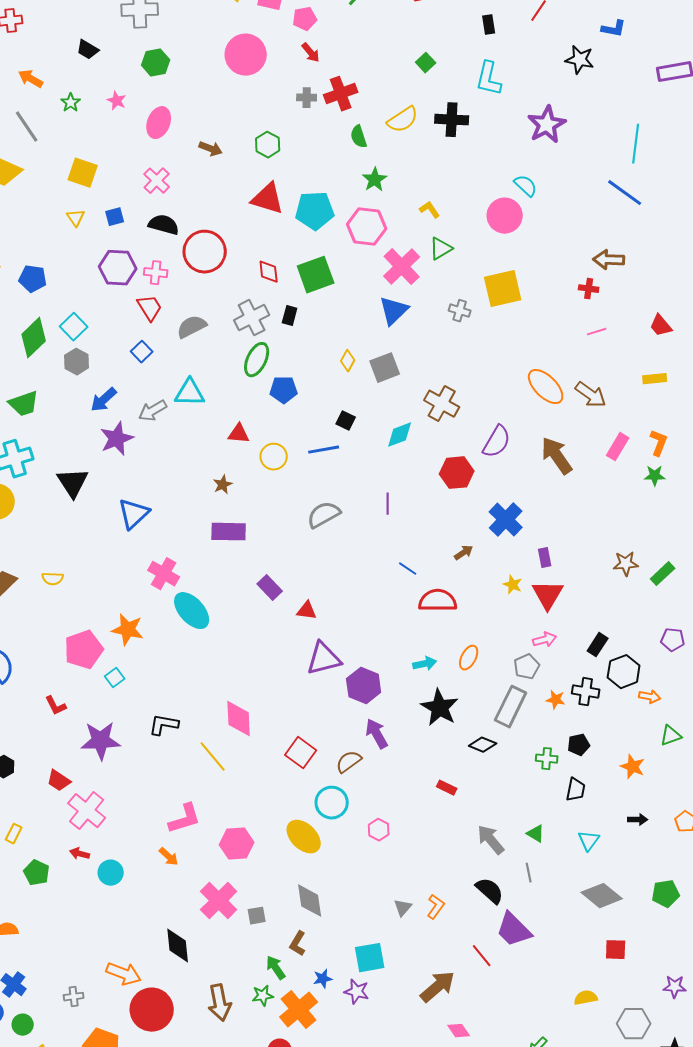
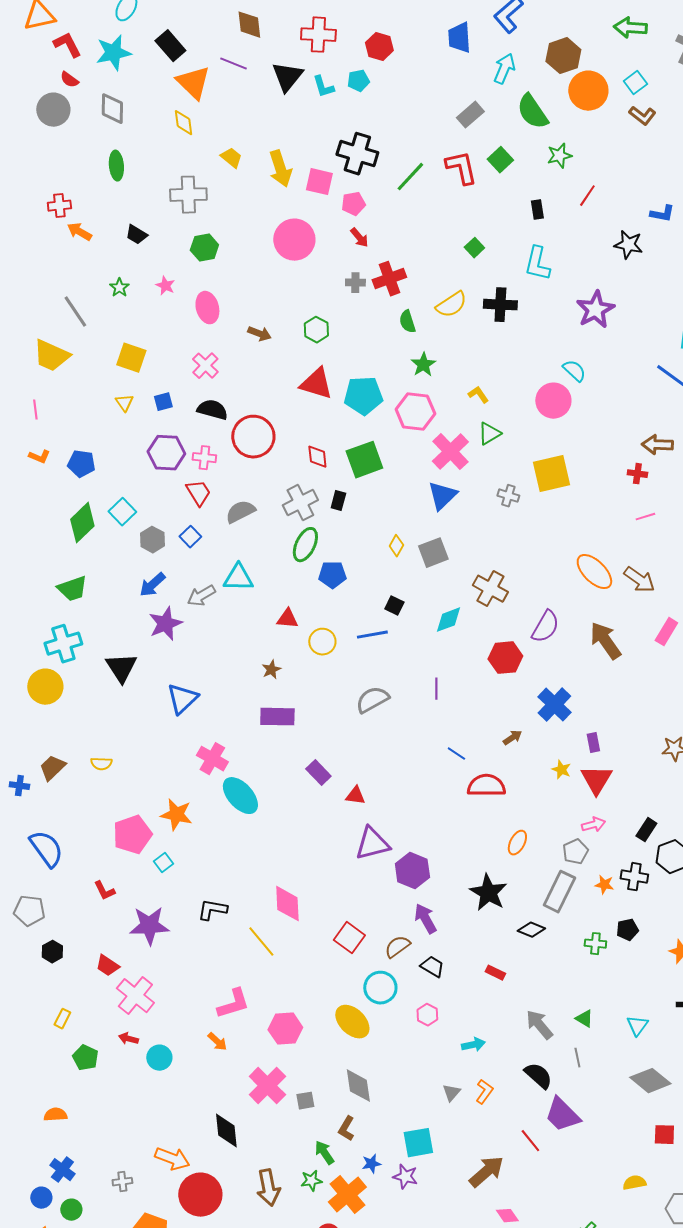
orange arrow: (31, 79) -> (79, 232), moved
pink ellipse: (159, 123) -> (207, 308), turned -36
gray hexagon: (77, 362) -> (152, 540), moved
cyan arrow: (425, 664) -> (473, 1045), moved
black trapezoid: (576, 790) -> (432, 967), moved, turned -70

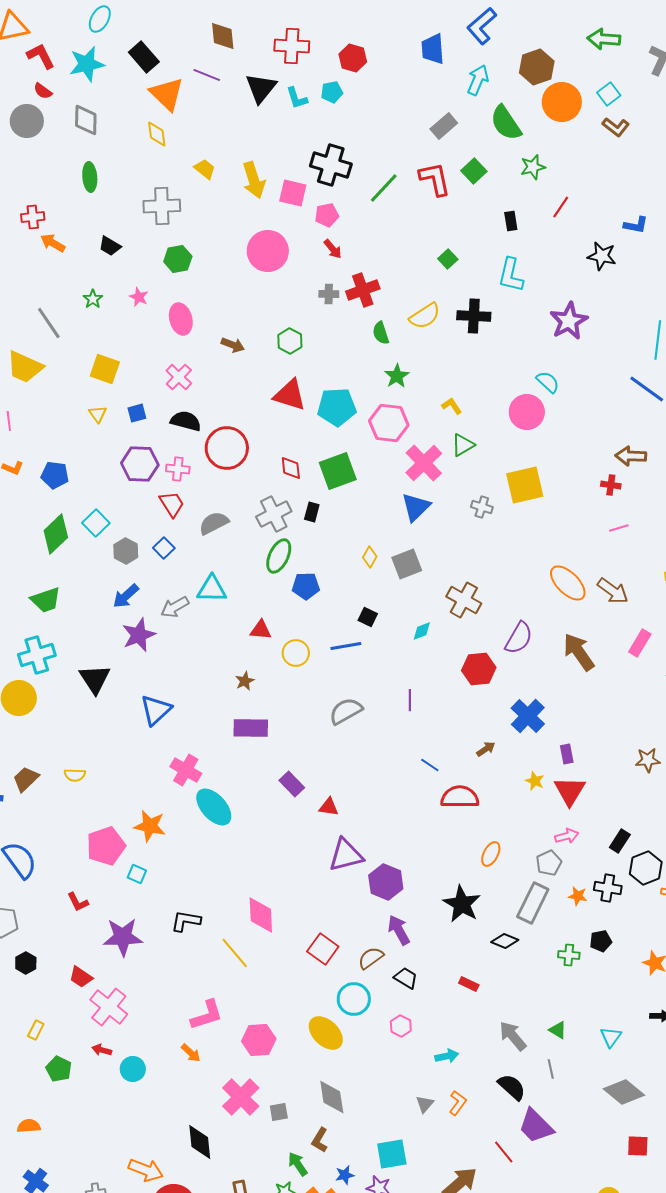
cyan diamond: (448, 620) -> (422, 631), size x0.7
cyan square: (163, 863) -> (137, 874), turned -30

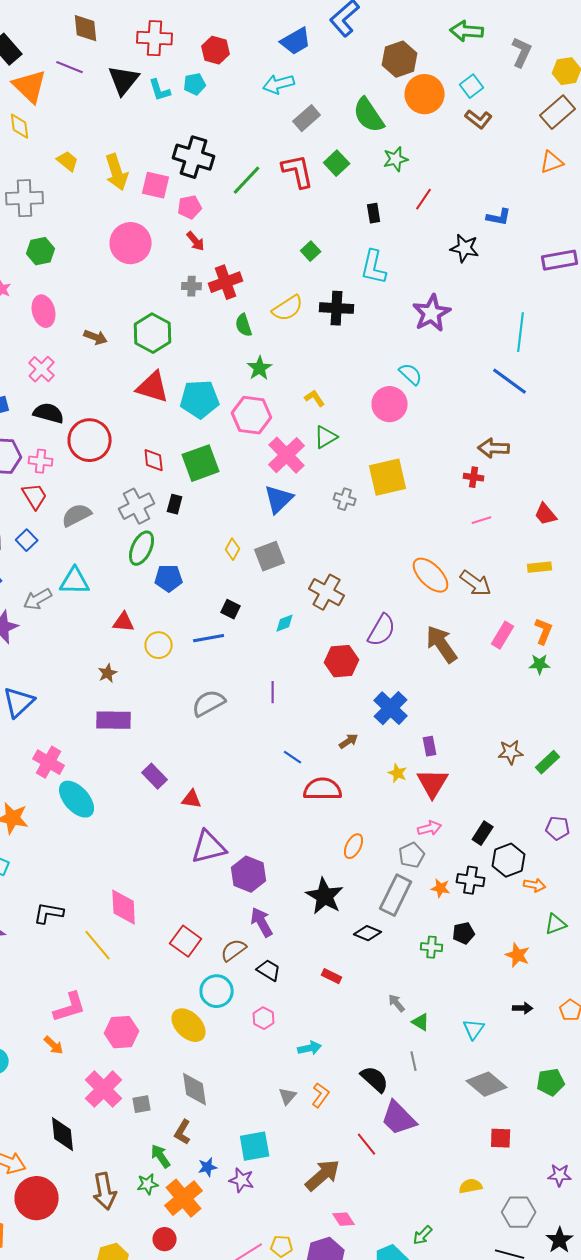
blue trapezoid: (433, 49) -> (296, 41), turned -116
cyan arrow: (478, 80) -> (279, 84), moved, turned -128
green hexagon: (290, 341) -> (153, 333), size x1.5
gray arrow: (513, 1036) -> (397, 1003), moved, size x0.6

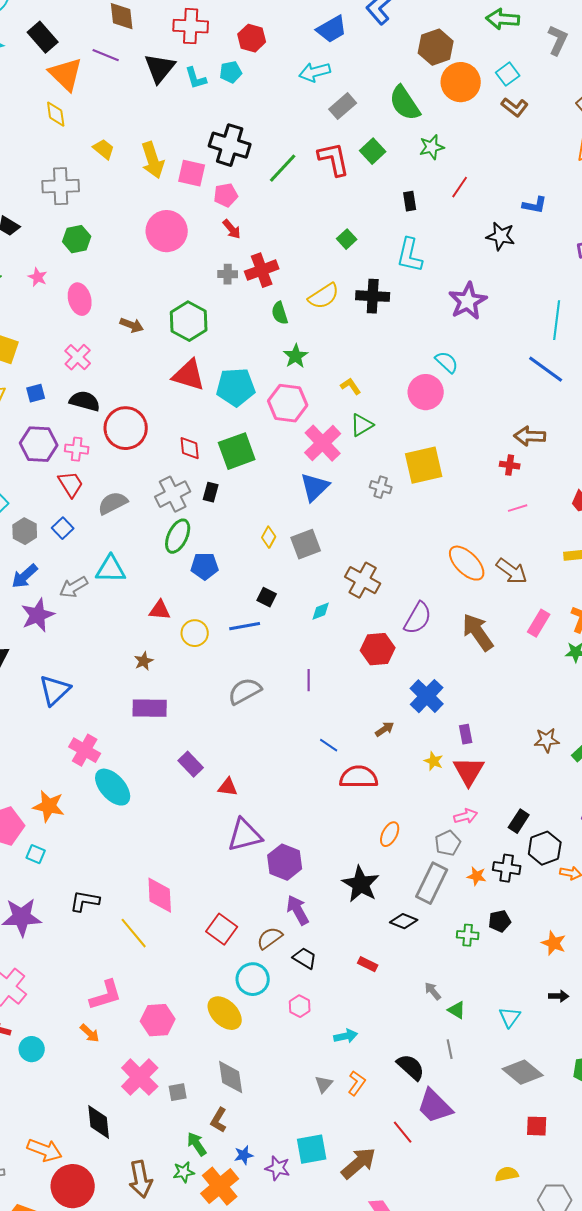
cyan square: (255, 1146) -> (312, 1149), moved

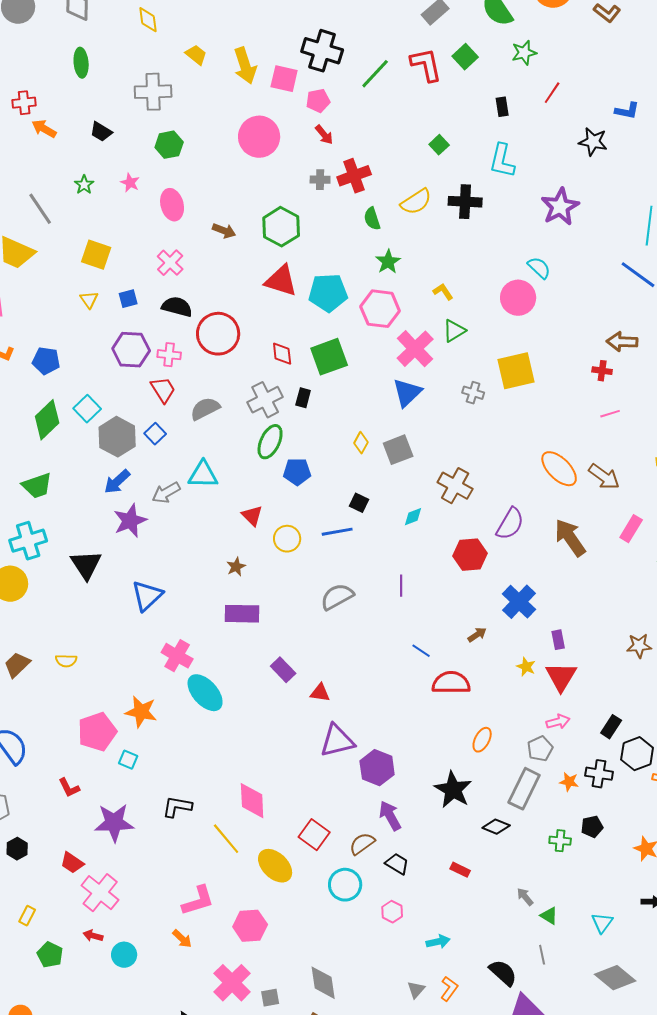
gray hexagon: (25, 531) -> (117, 437), size x1.5
red triangle: (160, 610) -> (252, 516), turned 40
yellow ellipse: (225, 1013) -> (275, 866), moved

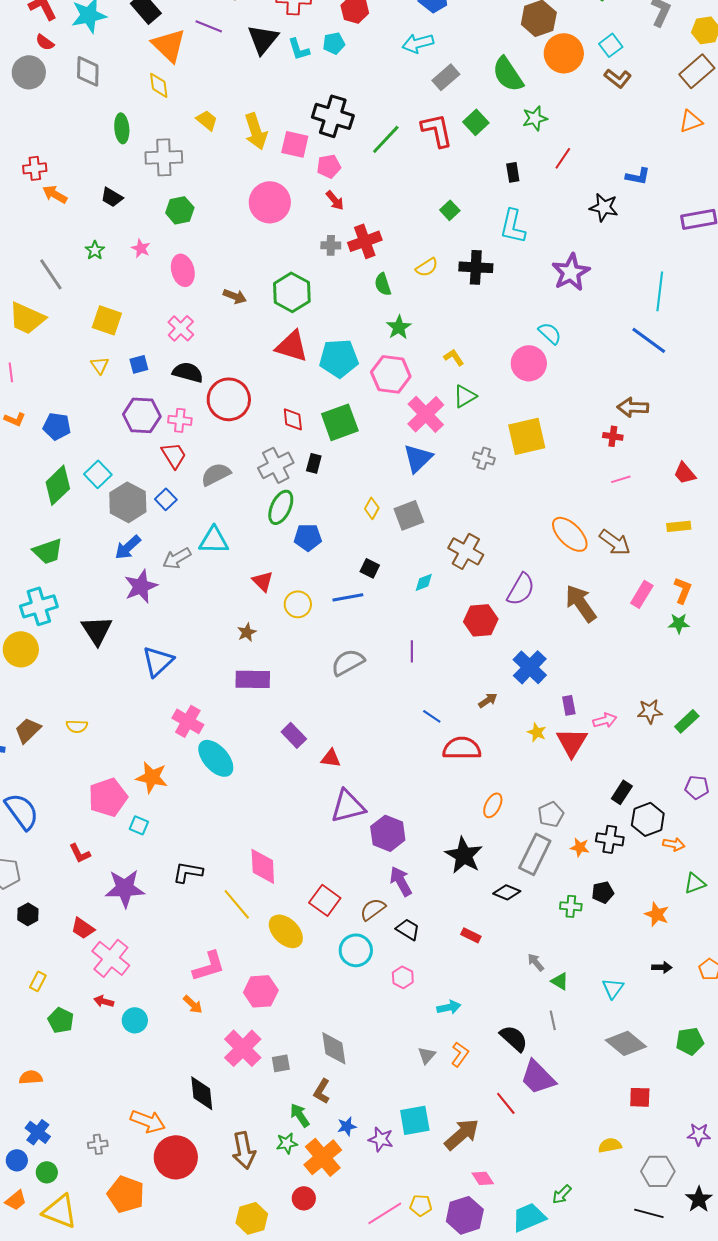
green ellipse: (81, 63) -> (122, 128), moved
yellow semicircle: (416, 202) -> (427, 267), size x0.7
pink arrow: (558, 722) -> (605, 720), moved

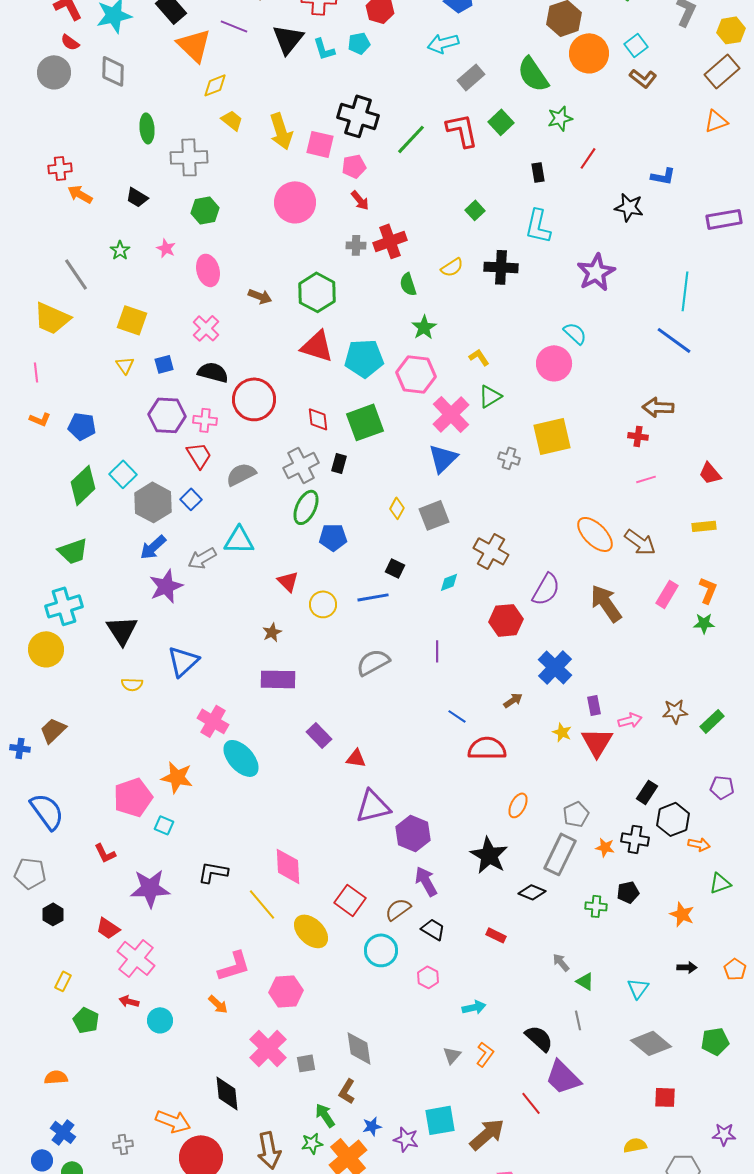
yellow diamond: (159, 85) -> (215, 85), moved, turned 76
yellow semicircle: (77, 726) -> (132, 684), moved

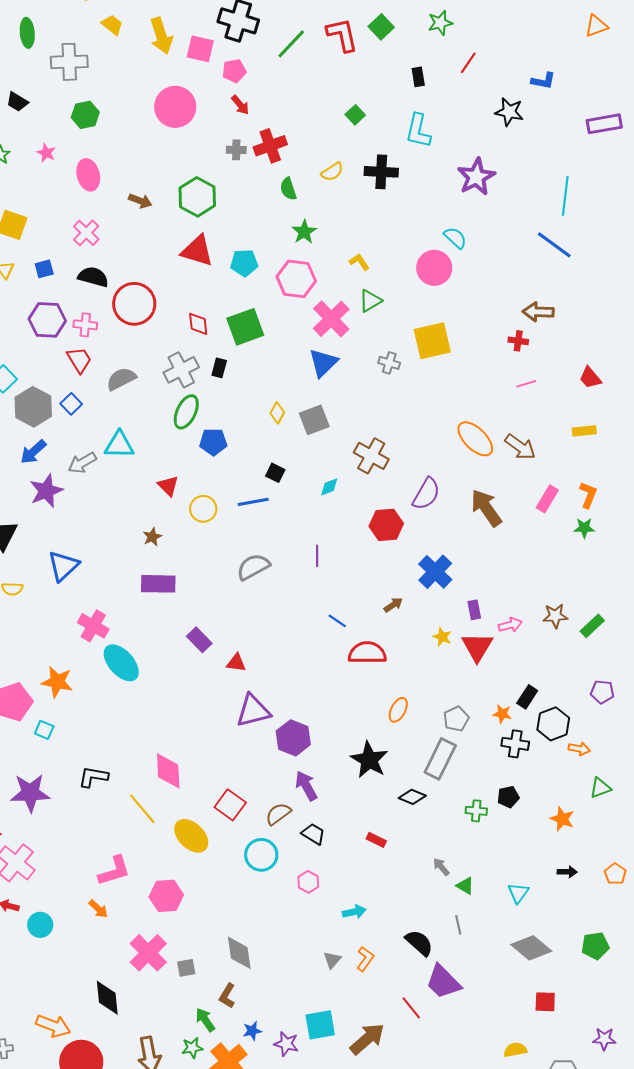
cyan pentagon: (364, 358) -> (244, 263), size x0.7
orange star: (605, 847) -> (502, 714), moved

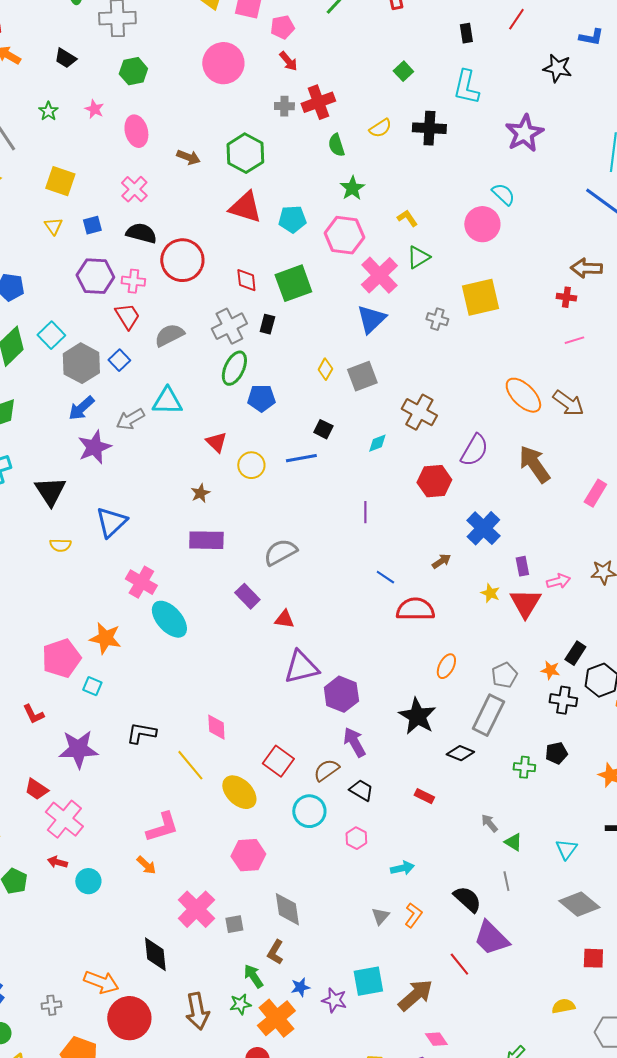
pink rectangle: (547, 499) -> (595, 493), moved
gray semicircle: (253, 567) -> (280, 552), moved
pink diamond: (168, 771) -> (216, 727), size x0.7
pink hexagon: (166, 896) -> (248, 855), moved

